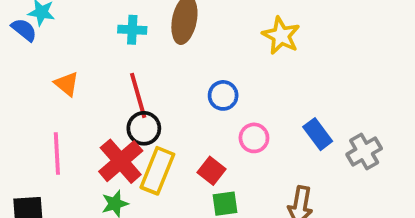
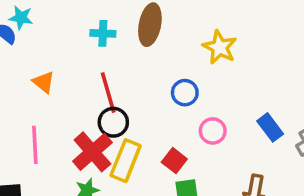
yellow star: (281, 36) -> (220, 47), moved

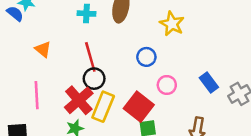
red square: (174, 161) -> (139, 107), size x1.6

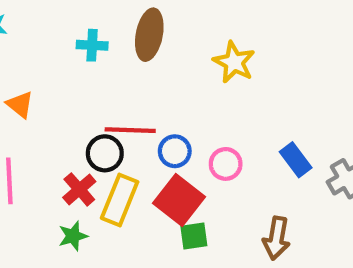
red line: (90, 57) -> (130, 130), moved, turned -72
blue circle: (146, 57) -> (175, 151), moved
red cross: (79, 100) -> (79, 189), size x0.7

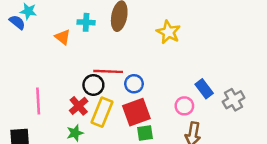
orange triangle: (20, 105) -> (63, 37), moved
pink circle: (226, 164) -> (184, 106), moved
red square: (179, 200) -> (136, 112), turned 32

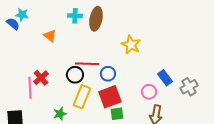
cyan cross: (86, 22) -> (75, 16), moved
yellow star: (168, 32) -> (131, 45), moved
red cross: (79, 106) -> (41, 78), moved

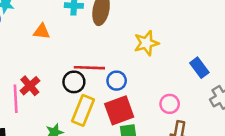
orange triangle: (50, 36) -> (42, 31), turned -32
yellow star: (131, 45) -> (146, 43), turned 30
blue rectangle: (165, 78) -> (199, 68), moved

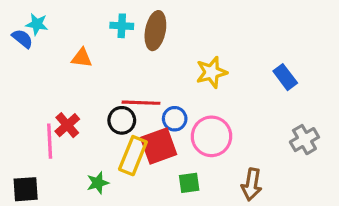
blue rectangle: (199, 68) -> (285, 77), moved
pink circle: (170, 104) -> (212, 136), moved, size x1.6
red square: (119, 110) -> (159, 146), moved

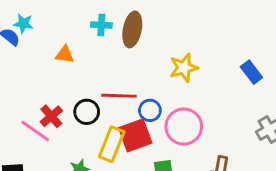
black circle: (122, 120) -> (87, 112), moved
pink line: (50, 141) -> (35, 131), turned -52

